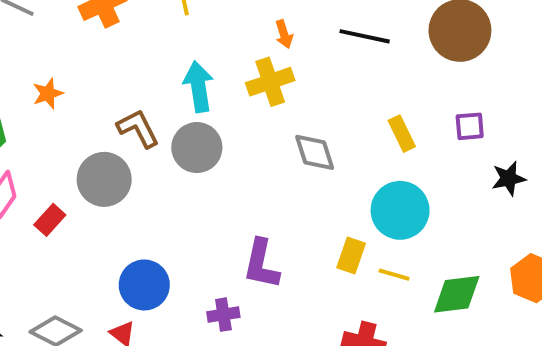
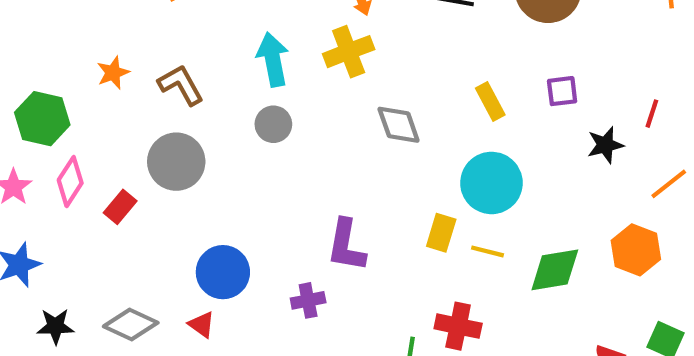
brown L-shape: (138, 128) -> (181, 85), moved
gray circle: (197, 148) -> (273, 124), size x0.7

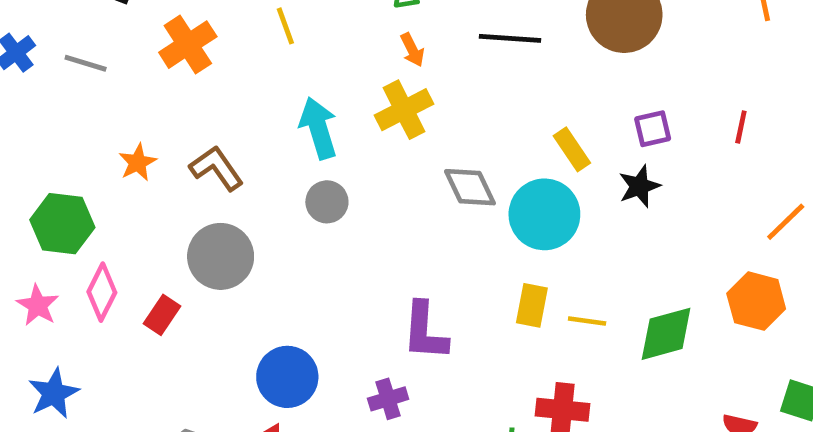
red line: (652, 114) -> (741, 127), moved
black star: (605, 145) -> (639, 186), moved
cyan circle: (491, 183) -> (544, 214), moved

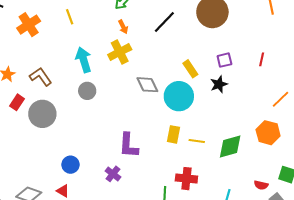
black line: (510, 38) -> (164, 22), turned -50
red rectangle: (162, 315) -> (17, 102), moved
blue circle: (287, 377) -> (71, 165), size x0.7
purple cross: (388, 399) -> (113, 174), turned -35

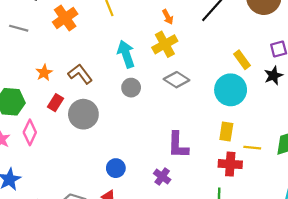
gray diamond: (147, 85) -> (177, 80), moved, turned -30
yellow line: (197, 141) -> (252, 148), moved
red cross: (186, 179) -> (230, 164), moved

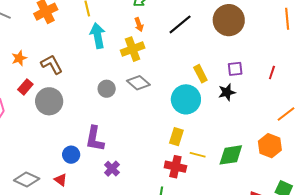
cyan arrow: (126, 54) -> (98, 36), moved
gray circle: (131, 88) -> (107, 89), moved
purple L-shape: (178, 145) -> (95, 139), moved

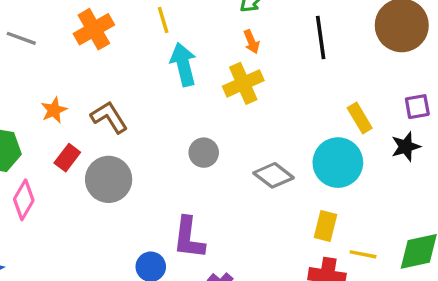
black line: (180, 24) -> (321, 37), turned -55
gray diamond: (138, 83) -> (273, 175), moved

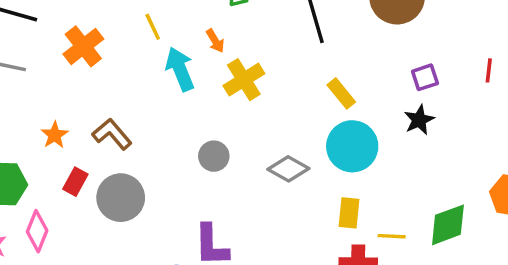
orange arrow: (251, 42) -> (215, 41), moved
yellow rectangle: (360, 118) -> (341, 93), moved

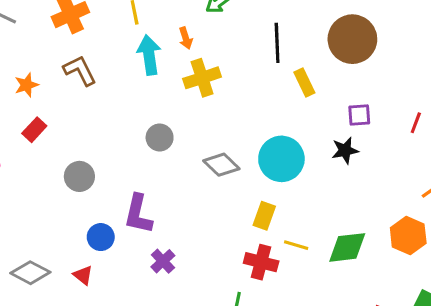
yellow rectangle: (341, 93) -> (304, 82), moved
brown L-shape: (112, 134) -> (80, 70), moved
gray circle: (121, 198) -> (79, 176), moved, size x0.7

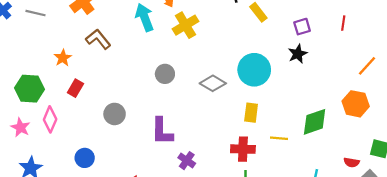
blue circle: (101, 237) -> (85, 158), moved
yellow line: (296, 245) -> (279, 138), moved
red cross: (261, 262) -> (243, 149), moved

